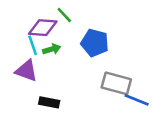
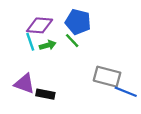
green line: (64, 15) -> (72, 41), moved
blue pentagon: (95, 43) -> (78, 22), moved
purple triangle: (26, 71) -> (24, 84), moved

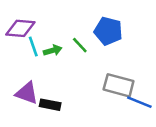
blue pentagon: (78, 22) -> (108, 31), moved
purple diamond: (40, 25) -> (20, 28), moved

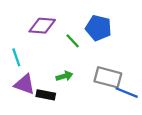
purple diamond: (20, 28) -> (42, 26), moved
cyan line: (33, 47) -> (16, 57), moved
green arrow: (53, 50) -> (64, 76), moved

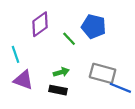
purple diamond: (42, 26) -> (40, 24), turned -40
black rectangle: (46, 95) -> (58, 90), moved

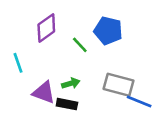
purple triangle: (23, 80) -> (44, 92), moved

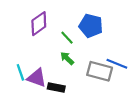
cyan line: (18, 63) -> (20, 72), moved
green arrow: (71, 83) -> (67, 58), moved, turned -120
blue line: (139, 101) -> (117, 64), moved

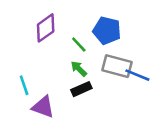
gray rectangle: (100, 71) -> (117, 66), moved
purple triangle: (37, 78) -> (43, 107), moved
black rectangle: (56, 88) -> (81, 89), moved, turned -35

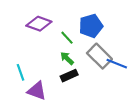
purple diamond: (46, 28) -> (39, 24), turned 55
blue pentagon: (107, 30) -> (91, 26), turned -30
gray rectangle: (117, 66) -> (99, 56), turned 30

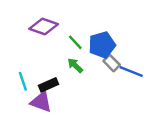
blue pentagon: (91, 26) -> (102, 45), moved
gray rectangle: (99, 56) -> (112, 63), size x0.6
black rectangle: (69, 76) -> (48, 85), moved

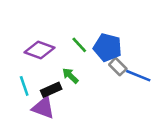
purple diamond: (44, 26) -> (40, 50), moved
blue pentagon: (102, 45) -> (108, 47), turned 30
green arrow: (75, 65) -> (70, 76), moved

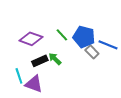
blue line: (138, 76) -> (108, 45), moved
cyan line: (24, 86) -> (19, 76), moved
black rectangle: (51, 90) -> (40, 61), moved

